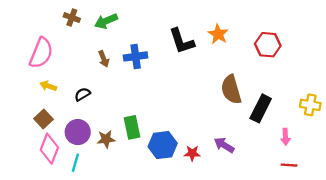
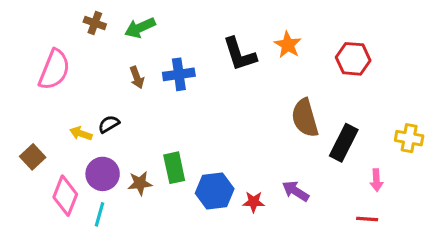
yellow arrow: (48, 86) -> (81, 133), moved
brown square: (43, 119) -> (33, 157), moved
red line: (289, 165) -> (367, 219), moved

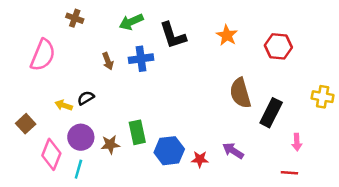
green arrow: (140, 28) -> (131, 22), moved
black L-shape: (240, 54) -> (173, 35), moved
yellow cross: (409, 138) -> (323, 97), moved

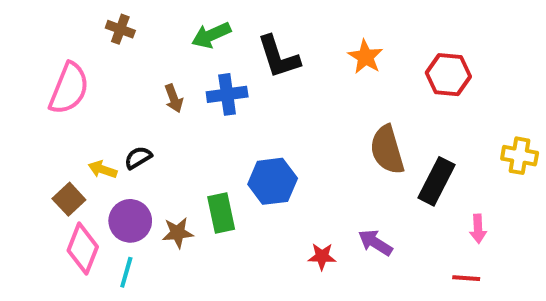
brown square: (26, 124) -> (69, 199), moved
blue hexagon: (169, 151) -> (273, 181), moved

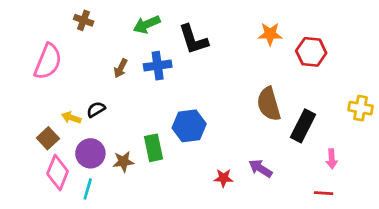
orange star: (365, 57) -> (270, 34), moved, turned -30
brown arrow: (174, 98) -> (121, 68), turned 48

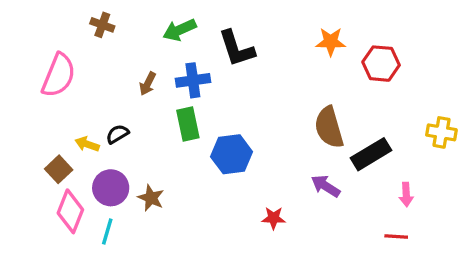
black rectangle: (303, 126) -> (371, 154), turned 32
green rectangle: (154, 148) -> (188, 124), moved
brown star: (123, 162) -> (151, 198), turned 30
purple arrow: (260, 168) -> (326, 186), moved

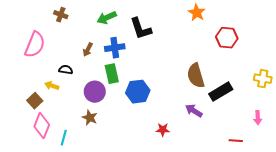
orange star: (331, 42) -> (197, 13), moved, turned 30
black semicircle: (117, 134) -> (66, 70), moved, turned 40
purple circle: (111, 188) -> (95, 92), moved
pink arrow: (406, 195) -> (258, 118), moved

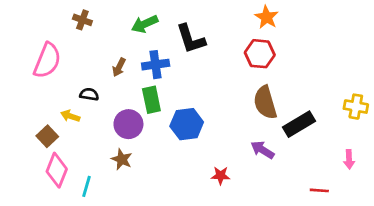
red hexagon: (227, 38) -> (260, 54), moved

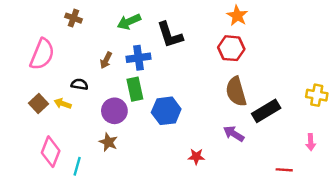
brown square: (47, 136) -> (39, 104), moved

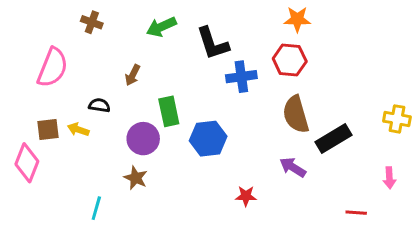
orange star: (237, 16) -> (297, 19), turned -30
blue cross: (139, 58) -> (241, 77), moved
brown square: (39, 104) -> (48, 130), turned 36
pink diamond: (51, 152) -> (27, 163), moved

